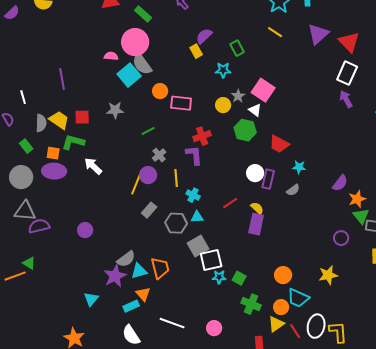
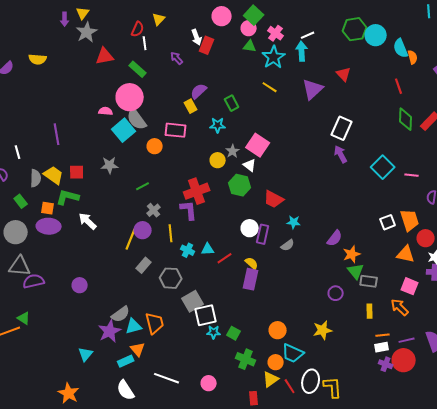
red triangle: (349, 42) -> (344, 74), moved, size x0.7
pink rectangle: (181, 103) -> (176, 130), moved
red cross: (202, 136) -> (197, 191), size x1.4
cyan triangle: (197, 217) -> (208, 249), moved

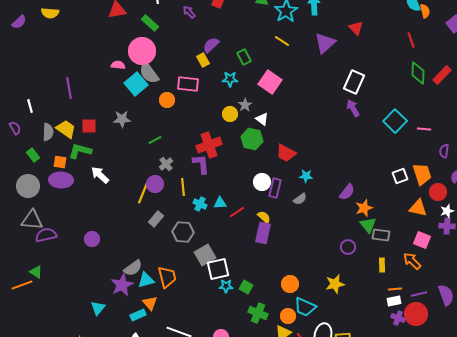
pink square: (258, 145) -> (270, 82), moved

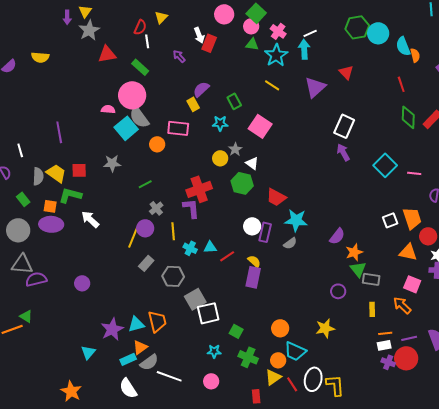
cyan star: (306, 176) -> (296, 220), size x1.6
gray semicircle: (133, 268) -> (149, 362), moved
cyan star: (226, 286) -> (214, 351), moved
orange triangle: (150, 303) -> (140, 347), turned 35

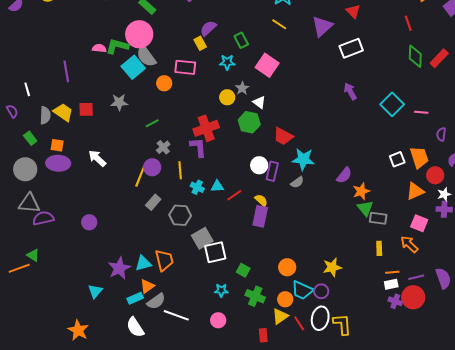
pink semicircle: (108, 109) -> (99, 48), moved
white rectangle: (344, 126) -> (351, 48), moved, turned 45
green L-shape: (70, 195) -> (117, 46), moved
orange triangle: (408, 252) -> (415, 191), turned -36
purple circle: (338, 291) -> (321, 291), moved

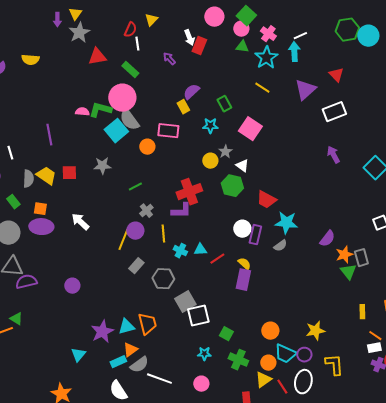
purple L-shape: (198, 147) -> (181, 211), turned 95
gray rectangle: (378, 218) -> (361, 258), moved, turned 66
orange line: (392, 272) -> (375, 336), turned 40
yellow L-shape: (342, 324) -> (334, 365), moved

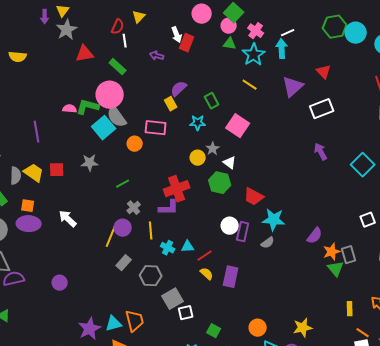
purple arrow: (169, 59) -> (157, 56), turned -32
yellow semicircle: (244, 264) -> (207, 274), moved
white square: (198, 316) -> (186, 313), size x0.7

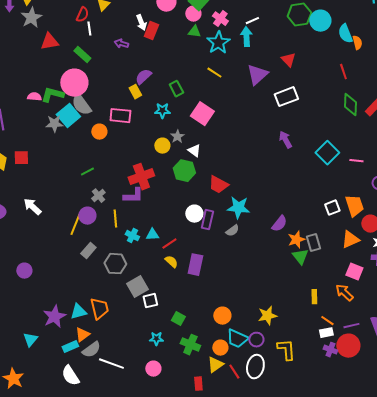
gray star: (90, 163) -> (54, 124), moved

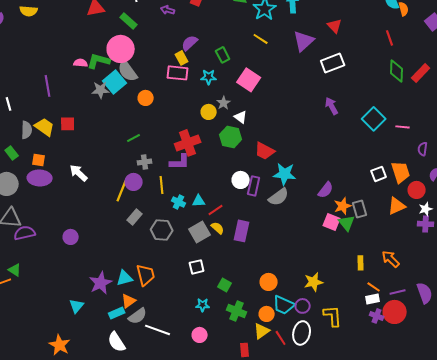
pink rectangle: (120, 116) -> (178, 73), moved
gray cross: (98, 196) -> (145, 162), turned 32
gray semicircle: (232, 231) -> (279, 197), size x1.5
pink square: (354, 272) -> (332, 222), moved
gray square: (137, 287) -> (200, 232), moved

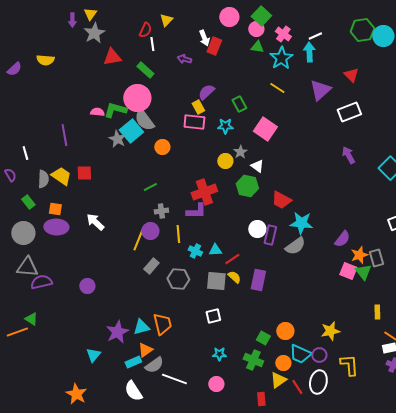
gray star: (101, 90) -> (117, 139), turned 30
gray square: (200, 232) -> (216, 281), turned 35
green square: (225, 285) -> (263, 338), moved

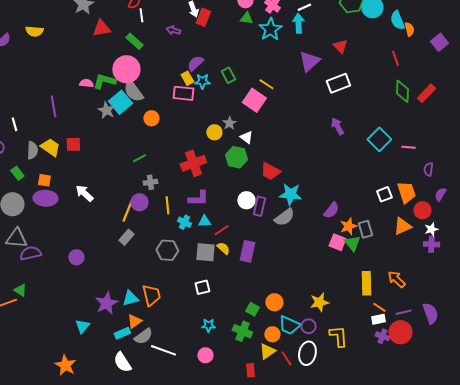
yellow line: (277, 88) -> (266, 84), moved
cyan star: (225, 126) -> (202, 81), moved
purple L-shape: (196, 211) -> (198, 198), moved
gray rectangle: (151, 266) -> (126, 237), moved
yellow rectangle: (377, 312) -> (366, 283), size x1.6

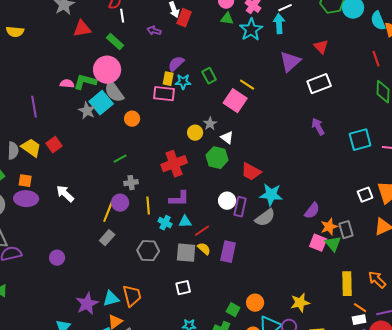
yellow rectangle: (187, 78) -> (168, 79), turned 40
cyan square: (379, 139) -> (360, 140), turned 30
red square: (73, 144) -> (54, 145), turned -35

